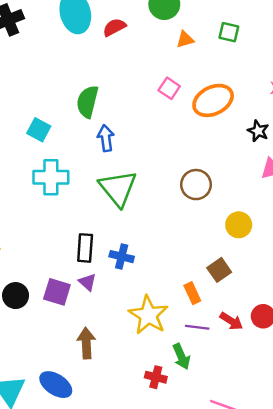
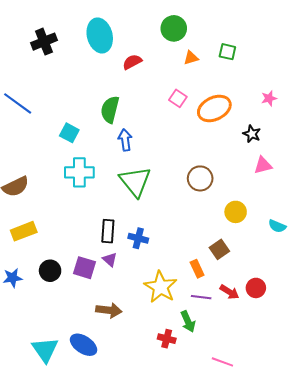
red semicircle: (114, 27) -> (132, 62), moved
brown arrow: (86, 343) -> (109, 310), turned 100

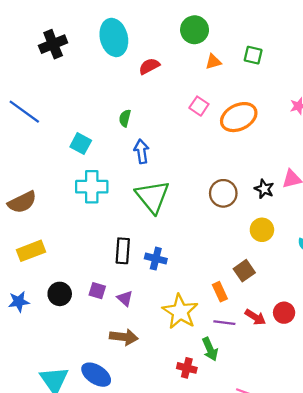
green semicircle: (110, 110) -> (125, 118), size x0.6
black star: (252, 134) -> (264, 189), moved
purple triangle: (110, 260) -> (125, 298), moved
purple square: (85, 268) -> (97, 291), size x0.7

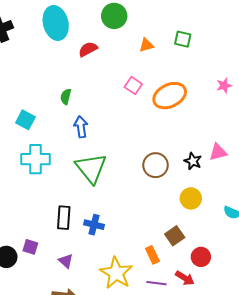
green circle: (195, 30) -> (114, 16), moved
purple square: (97, 291) -> (30, 247), moved
red circle: (284, 313) -> (201, 257), moved

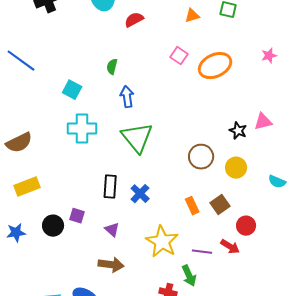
brown circle: (156, 165) -> (201, 157), moved
blue cross: (94, 225) -> (140, 194), turned 30
orange rectangle: (152, 255) -> (192, 206), moved

